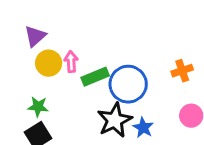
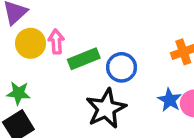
blue circle: (128, 84) -> (122, 67), size x0.7
blue star: (143, 128) -> (170, 100), moved

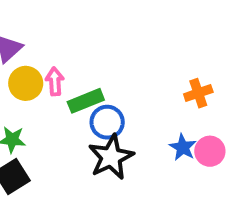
blue circle: (122, 67) -> (107, 122), moved

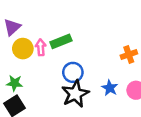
green rectangle: (86, 101) -> (61, 41), moved
blue star: (183, 147) -> (110, 88), moved

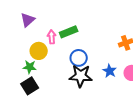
yellow circle: (23, 49) -> (39, 51), moved
black star: (75, 94) -> (81, 76), turned 30

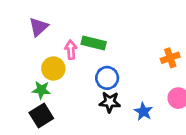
green rectangle: (69, 32) -> (94, 43), turned 36
blue star: (110, 71) -> (143, 111), moved
black star: (81, 76) -> (110, 102), size x0.7

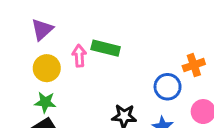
yellow circle: (53, 69) -> (47, 68), moved
blue circle: (107, 78) -> (168, 87), moved

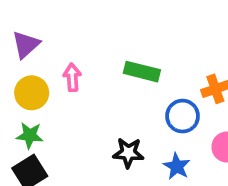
green rectangle: (106, 48) -> (142, 72), moved

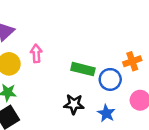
green rectangle: (142, 72) -> (83, 69), moved

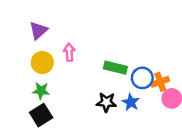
orange cross: (132, 61) -> (160, 82), moved
blue star: (106, 113) -> (131, 102), moved

